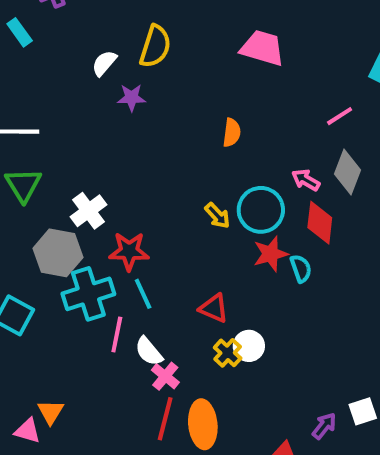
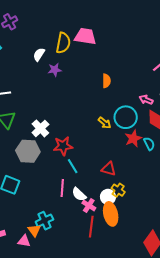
pink trapezoid: (262, 48) -> (85, 36), moved
cyan cross: (88, 294) -> (44, 221), moved, size x0.7
white circle: (249, 346) -> (108, 197), moved
orange ellipse: (203, 424) -> (111, 214), moved

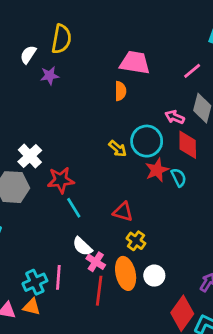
pink trapezoid: (85, 36) -> (135, 63), moved
pink line: (62, 188) -> (58, 277), moved
white circle: (108, 197) -> (154, 276), moved
orange triangle: (34, 230) -> (32, 307), moved, turned -40

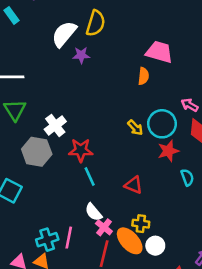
white semicircle: (28, 55) -> (64, 34), size x1.6
cyan semicircle: (179, 177) -> (187, 177), moved
yellow cross: (136, 241) -> (141, 224), moved, turned -35
orange ellipse: (126, 273) -> (130, 241), turned -36

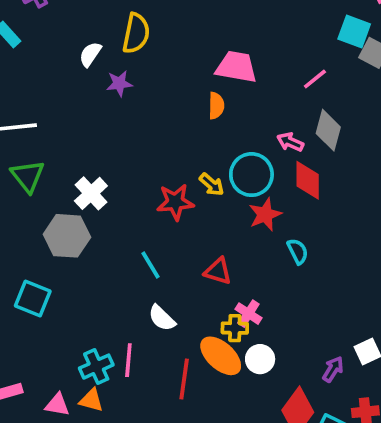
white semicircle: (64, 34) -> (90, 54), size x0.6
red star: (81, 150) -> (175, 202), moved
pink cross: (104, 227) -> (248, 314), moved

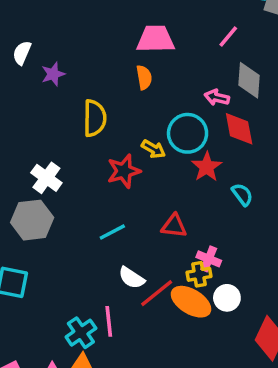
yellow semicircle: (136, 33) -> (95, 118), moved
cyan line: (151, 265) -> (112, 232), turned -76
red line: (184, 379) -> (157, 293), moved, turned 54

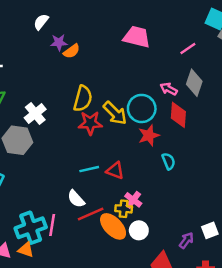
orange semicircle: (144, 77) -> (72, 51), moved, turned 49
yellow semicircle: (95, 118) -> (83, 99), moved
yellow arrow: (153, 149) -> (115, 113), size x1.5
cyan line: (112, 232) -> (89, 169), moved
cyan cross: (81, 333) -> (31, 228), size x1.4

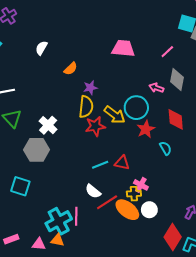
purple star: (59, 42) -> (90, 88), moved
red diamond: (178, 115) -> (176, 119), moved

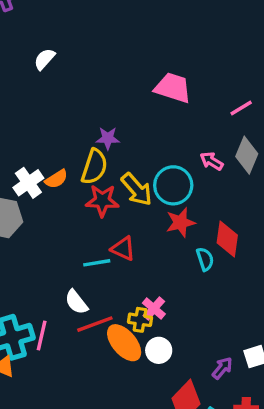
orange semicircle: (71, 69) -> (56, 179), moved
red diamond: (176, 119) -> (227, 239), moved
red triangle: (122, 163) -> (123, 249), moved

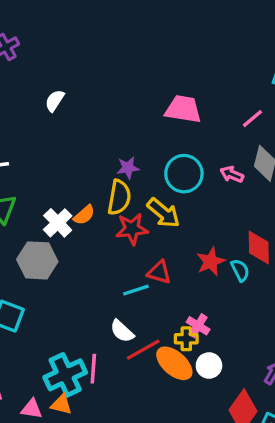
cyan circle: (173, 185) -> (184, 174), moved
red star: (181, 222) -> (211, 262), moved

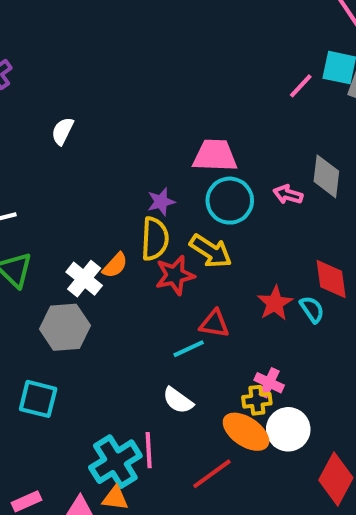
pink trapezoid: (183, 109) -> (215, 156), moved
pink line: (252, 119) -> (301, 86), moved
red line: (143, 350) -> (212, 474), moved
white circle: (209, 366) -> (288, 429), size x1.4

